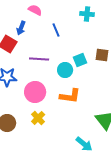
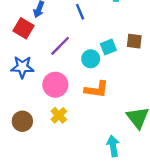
purple line: (39, 59) -> (60, 46), turned -48
cyan arrow: (84, 144) -> (113, 146), turned -138

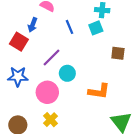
cyan square: (108, 47) -> (96, 28), moved
cyan circle: (91, 59) -> (67, 73), moved
orange L-shape: (97, 89) -> (99, 91), moved

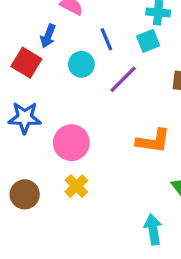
purple line: (52, 57) -> (123, 79), moved
cyan circle: (67, 73) -> (81, 64), moved

